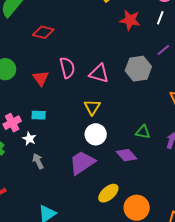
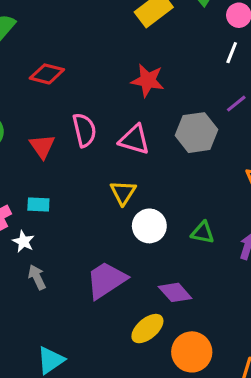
red star: (130, 20) -> (148, 80), moved
white circle: (96, 134) -> (149, 226), moved
purple diamond: (127, 155) -> (175, 292), moved

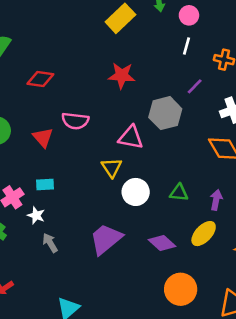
pink semicircle: (84, 130) -> (75, 121), turned 116
pink triangle: (134, 140) -> (131, 137), moved
yellow ellipse: (147, 329) -> (204, 234), moved

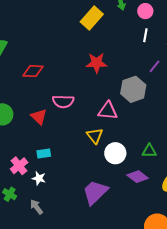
gray arrow: (50, 243) -> (36, 207), moved
purple diamond: (162, 243) -> (138, 177), moved

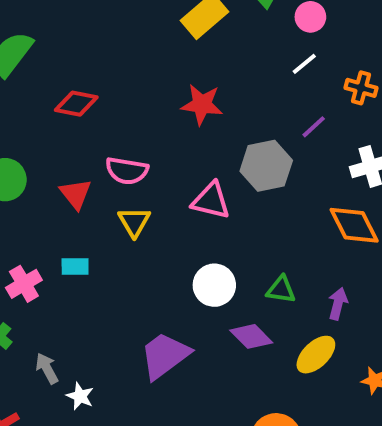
white line: (145, 35) -> (304, 64), turned 32
yellow triangle: (95, 136) -> (134, 222), moved
white star: (39, 178) -> (80, 396), moved

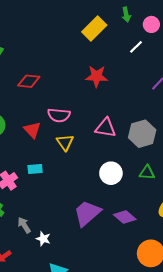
white line: (304, 64) -> (136, 47), moved
gray hexagon: (266, 166) -> (142, 134), moved
purple diamond: (251, 336) -> (125, 217), moved

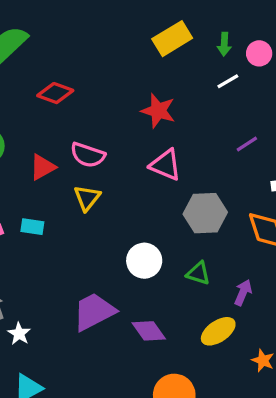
green arrow: (126, 15) -> (224, 44), moved
pink triangle: (106, 128) -> (166, 165), moved
red triangle: (32, 130) -> (43, 167), turned 30

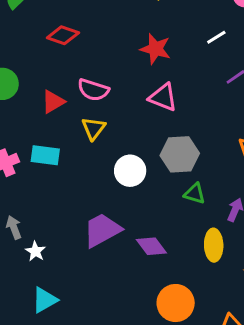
white line: (228, 81) -> (216, 37), moved
gray hexagon: (205, 213) -> (180, 154), moved
cyan rectangle: (32, 227) -> (45, 155), size x1.4
white circle: (144, 261) -> (130, 171), moved
yellow ellipse: (218, 331) -> (214, 245), turned -56

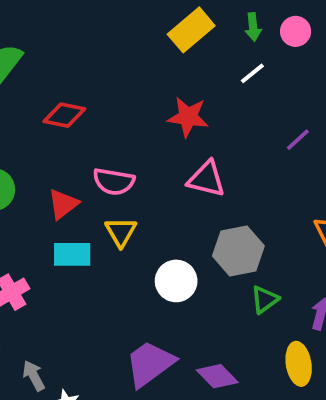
white line: (216, 37) -> (252, 73), moved
cyan rectangle: (45, 155) -> (72, 254), moved
green triangle: (195, 194) -> (265, 300), turned -45

